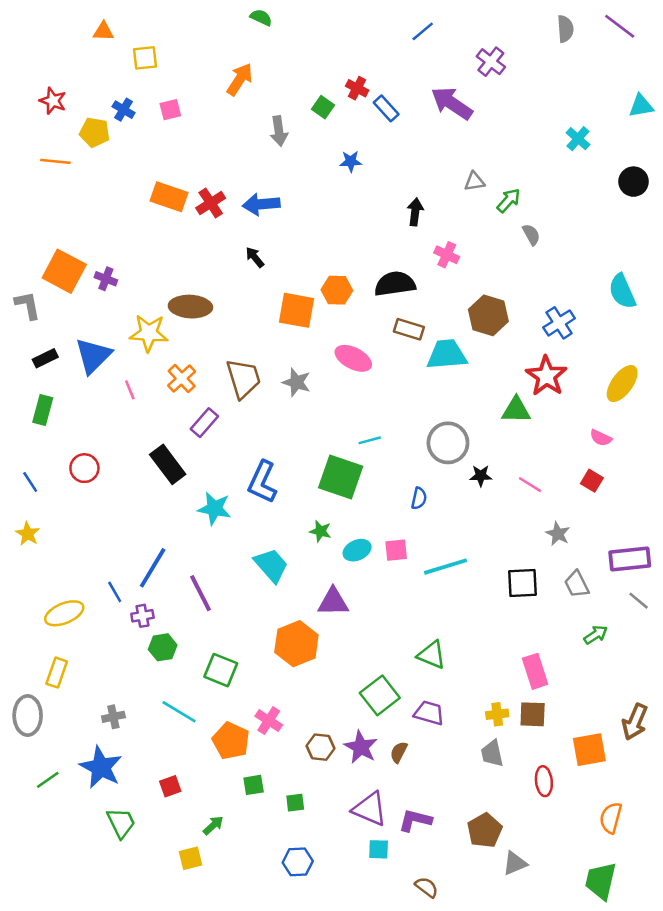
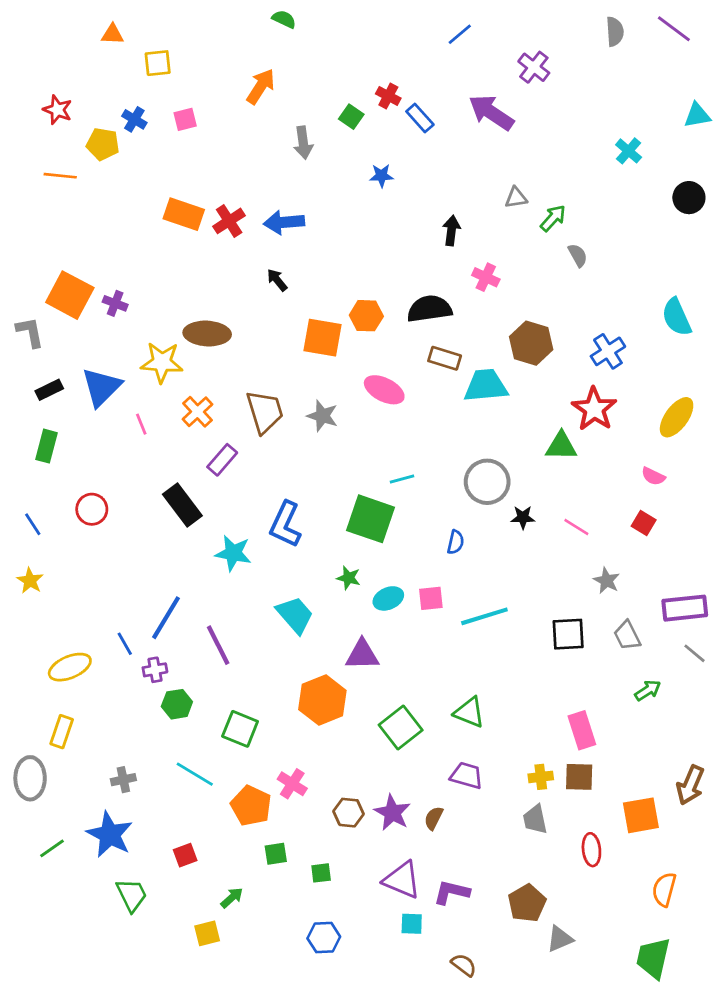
green square: (380, 695) -> (401, 727), moved

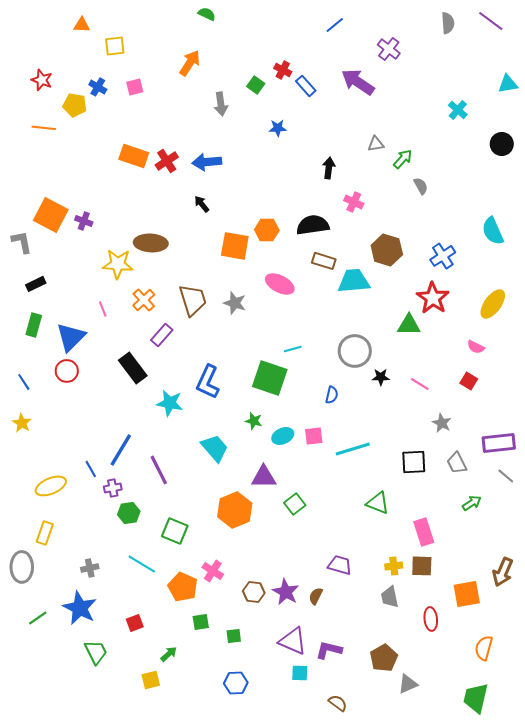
blue triangle: (101, 387) -> (71, 337), moved
green triangle: (469, 712) -> (378, 503), moved
green square: (401, 727) -> (295, 504), moved, size x0.7

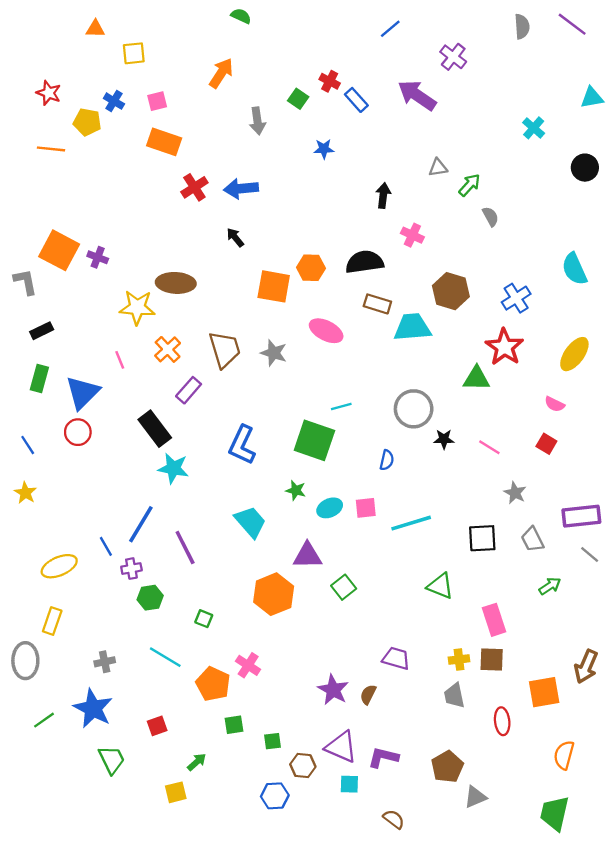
orange rectangle: (134, 156) -> (164, 142), moved
cyan star: (170, 403) -> (173, 468), moved
green square: (175, 531) -> (204, 619), size x0.6
brown hexagon: (254, 592) -> (303, 766), moved

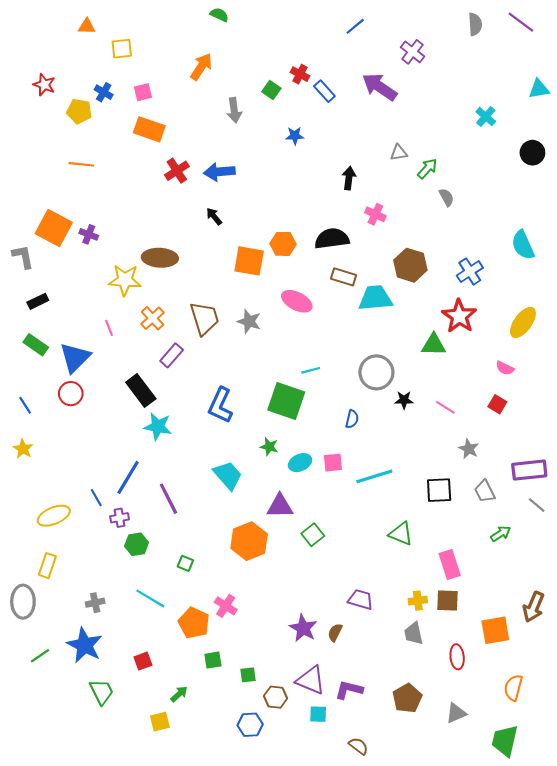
orange line: (51, 149) -> (81, 164), moved
green rectangle: (39, 379) -> (36, 345), turned -70
gray triangle: (475, 797) -> (456, 713), moved

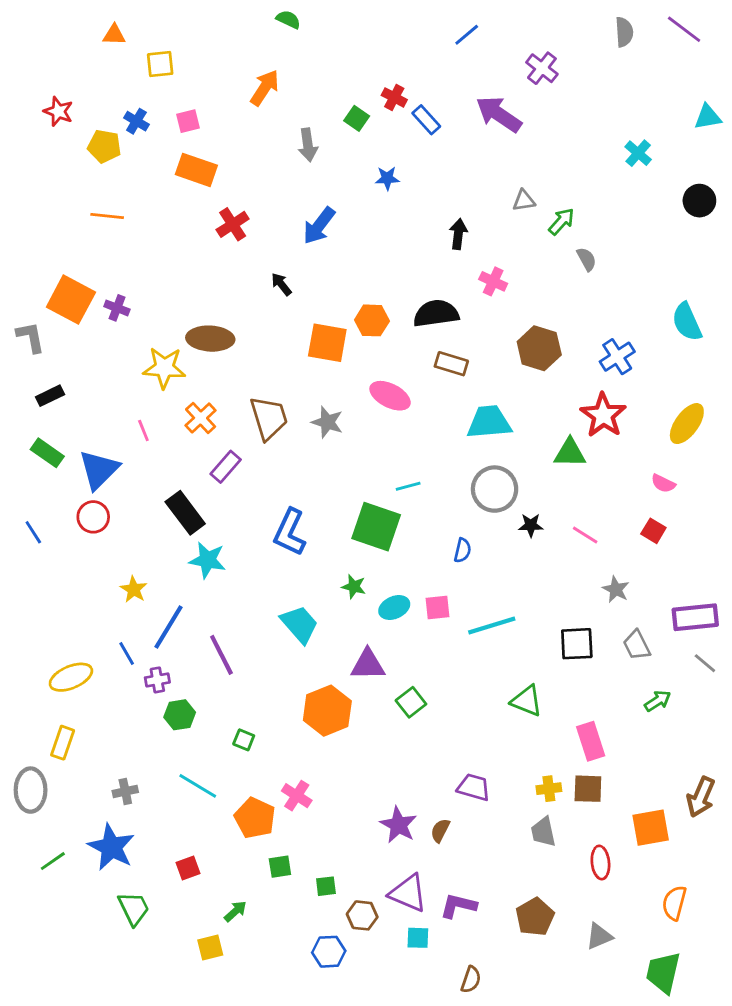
blue arrow: (219, 172) -> (319, 226), moved, turned -48
cyan trapezoid: (375, 298) -> (489, 422), moved
yellow star: (23, 449) -> (134, 589), moved
brown semicircle: (358, 746) -> (471, 980), turned 72

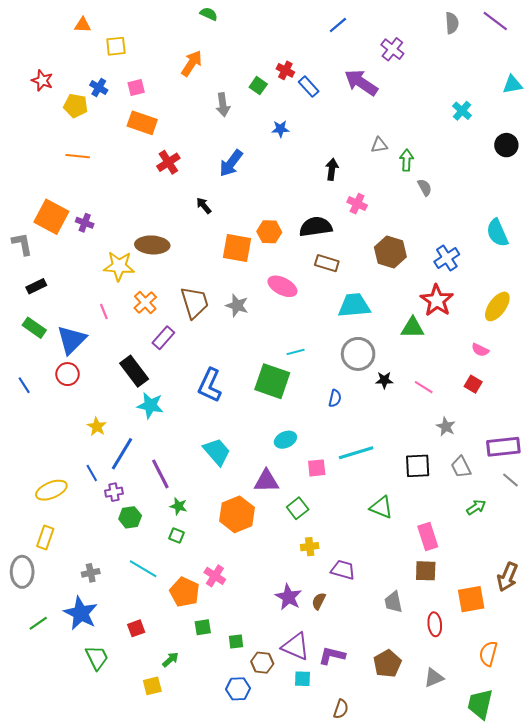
green arrow: (561, 221) -> (407, 160), turned -40
green star: (354, 587) -> (178, 506), moved
pink square: (437, 607) -> (317, 468), moved
yellow cross: (549, 789) -> (310, 547), moved

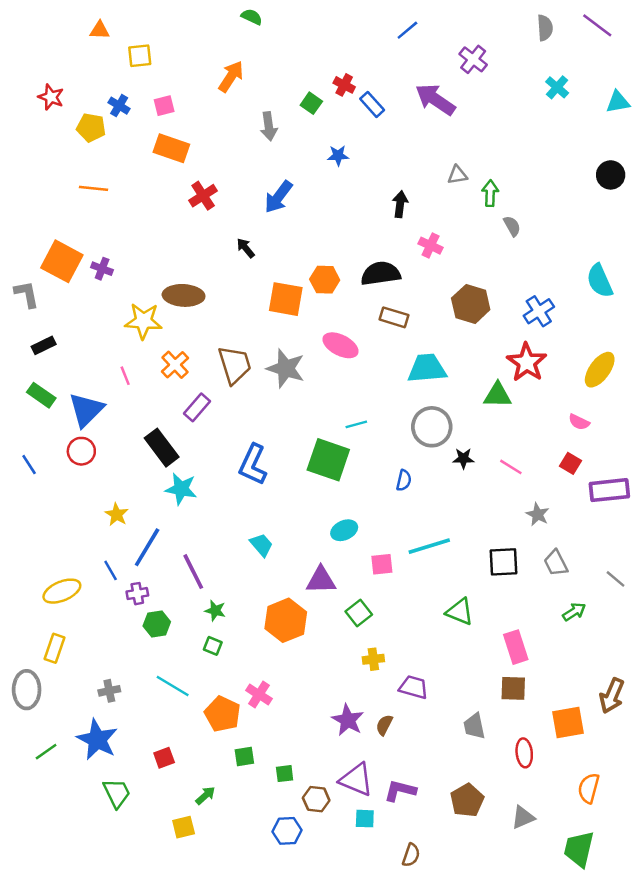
cyan cross: (462, 111) -> (557, 87), moved
gray star: (237, 305) -> (286, 368), size x1.4
purple rectangle: (503, 447) -> (609, 490), moved
cyan trapezoid: (217, 452) -> (261, 545), size x0.7

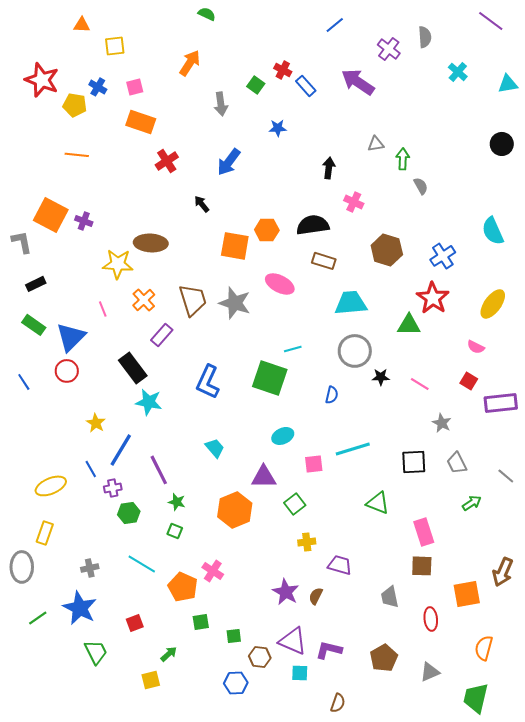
gray semicircle: (545, 28) -> (425, 37), moved
red star: (51, 97) -> (42, 80), size x1.6

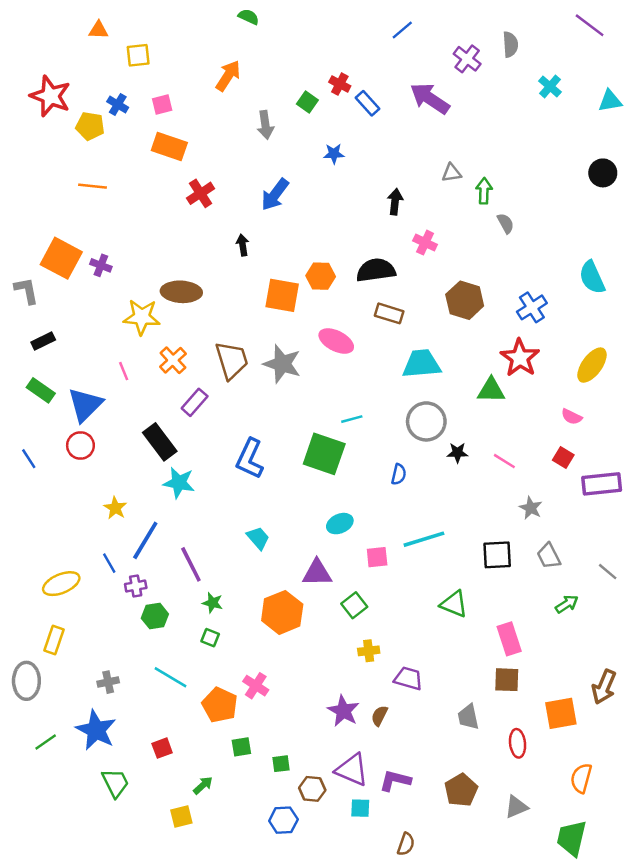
black arrow: (202, 204) -> (243, 245), turned 30

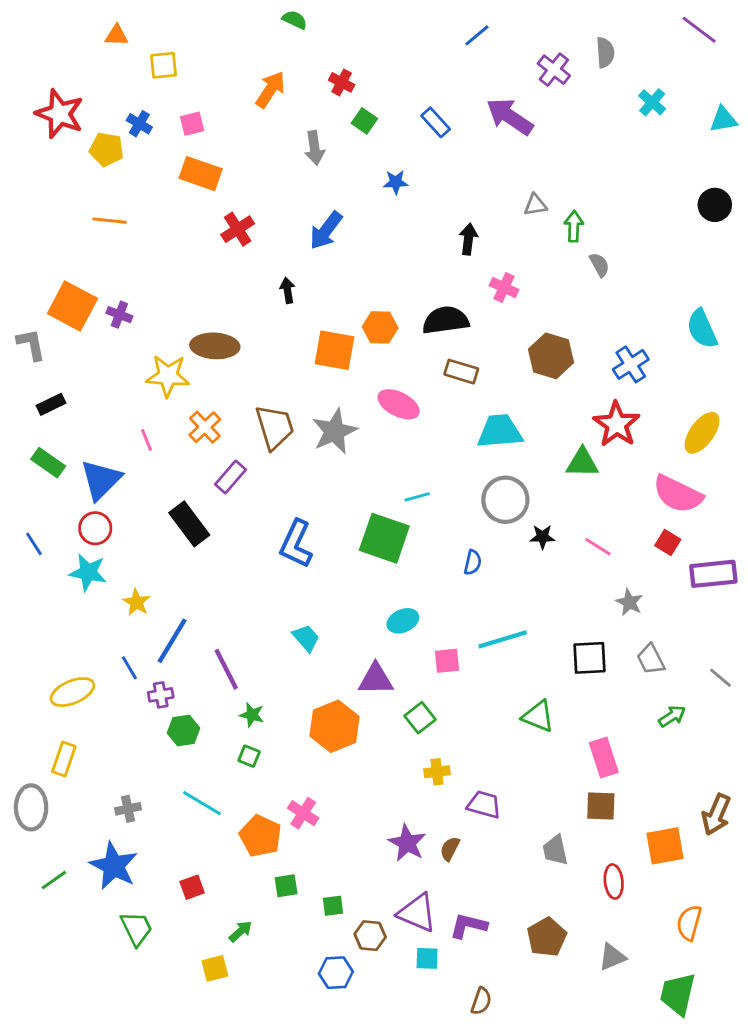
red cross: (340, 84) -> (342, 82), moved
gray star: (282, 364) -> (334, 431), turned 30
pink semicircle: (572, 417) -> (678, 494), size x2.0
cyan star: (179, 483) -> (88, 572), moved

